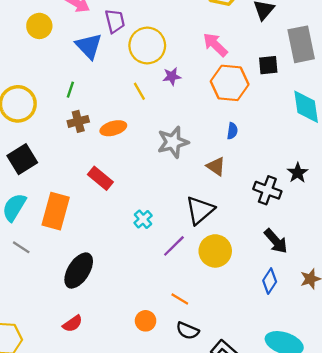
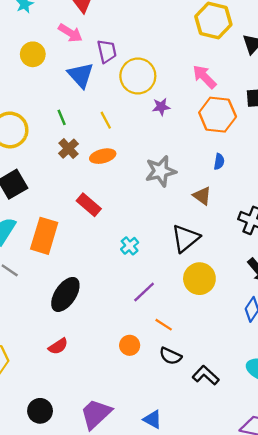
green line: (70, 90) -> (62, 117), turned -42
yellow line: (139, 91) -> (106, 120), moved
brown cross: (78, 121) -> (68, 149), turned -30
purple line: (174, 246) -> (144, 292), moved

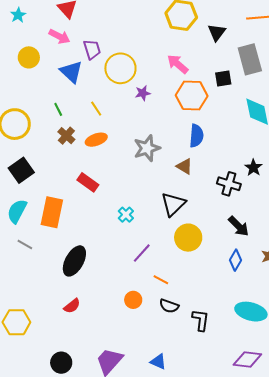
blue semicircle: (219, 162) -> (196, 136), size x1.6
black L-shape: (206, 375) -> (201, 320), turned 60

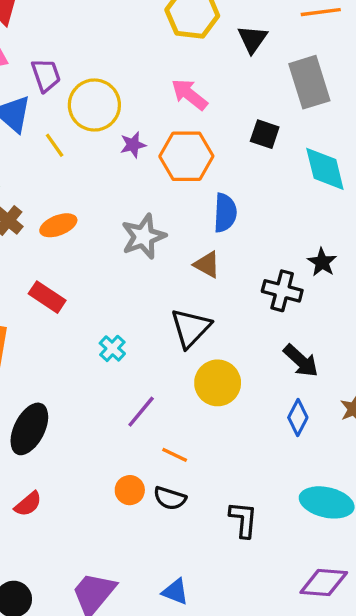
black square: (223, 79) -> (265, 134), moved, turned 30
orange hexagon: (192, 96) -> (186, 156), moved
yellow line: (96, 109) -> (55, 145), moved
black semicircle: (169, 306) -> (170, 498), moved

